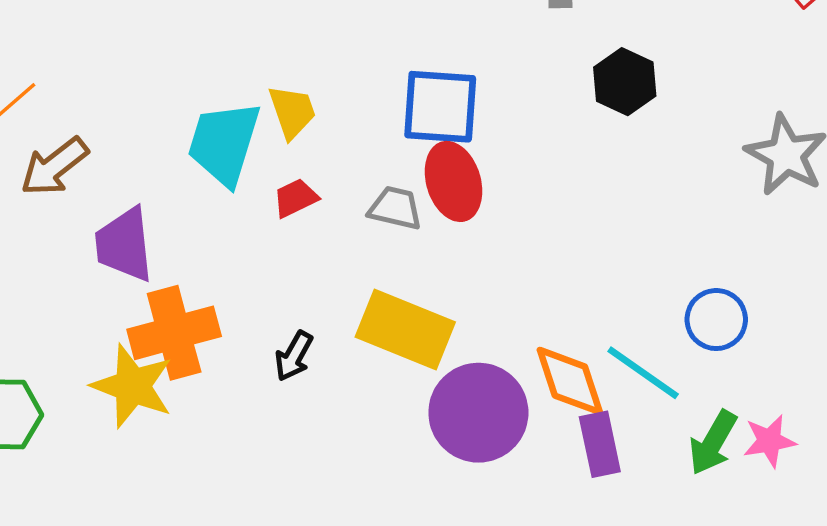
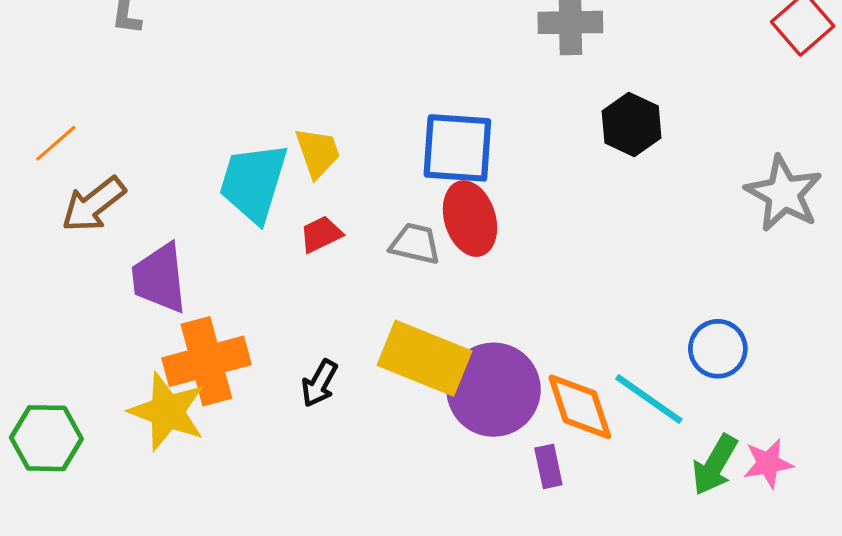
purple circle: (478, 413) -> (494, 390), moved
purple rectangle: (600, 444) -> (548, 466), moved, size x0.7

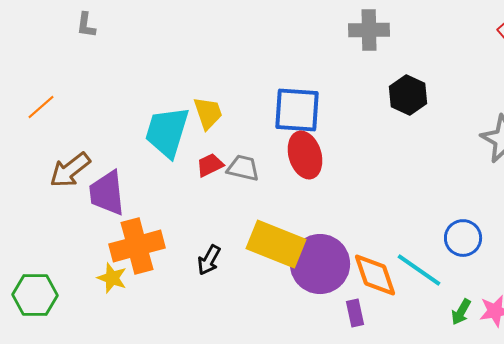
brown arrow: (93, 204) -> (70, 170), moved
gray trapezoid: (415, 244) -> (243, 168), moved
yellow star: (167, 412) -> (112, 278), size x0.6
green arrow: (715, 465) -> (461, 312), size x0.7

